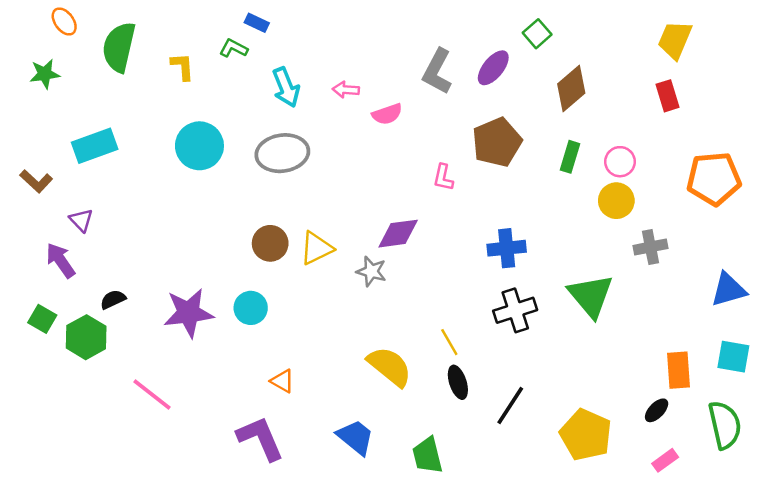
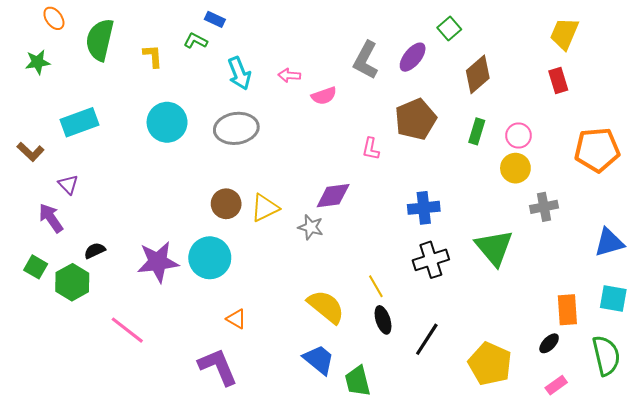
cyan circle: (251, 308) -> (210, 258), size x1.5
blue trapezoid: (355, 437) -> (319, 360), moved

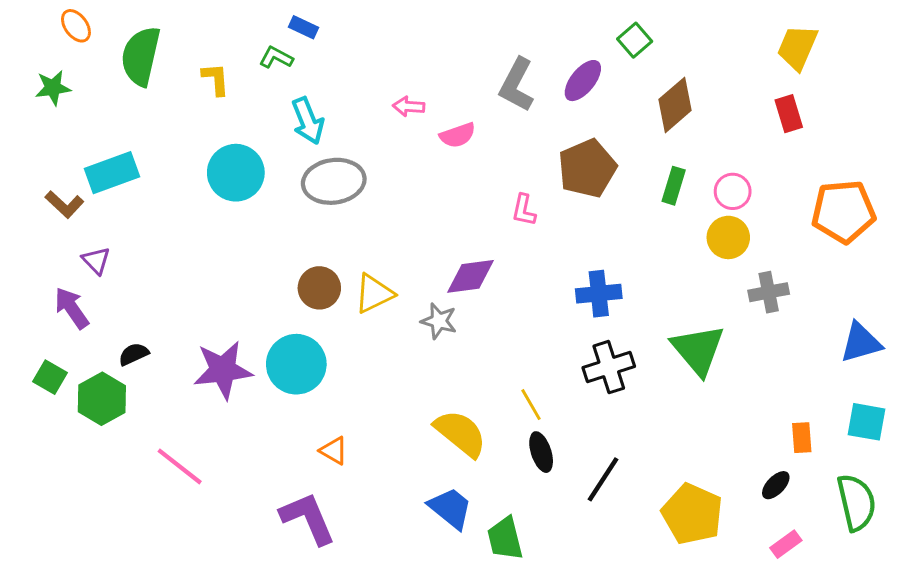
cyan arrow: (239, 73) -> (308, 121), moved
brown L-shape: (31, 152) -> (64, 204), moved
orange rectangle: (567, 310) -> (802, 438), size x0.7

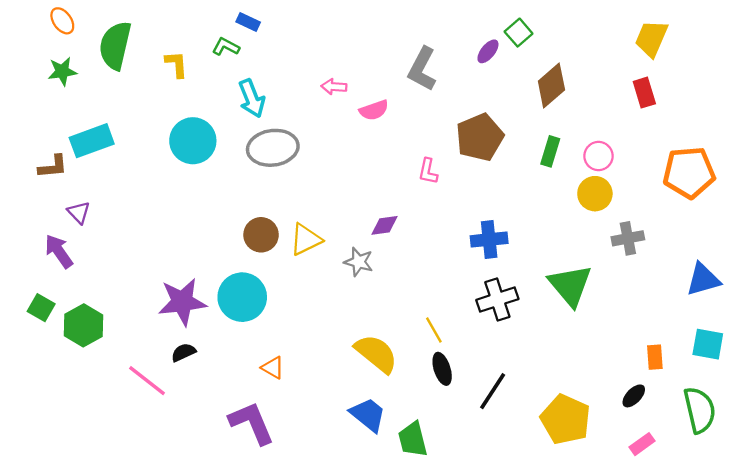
purple ellipse: (583, 81) -> (488, 51), moved, size x0.7
green star: (53, 88) -> (62, 71), moved
brown L-shape: (64, 204) -> (53, 167), turned -48
purple diamond: (471, 276) -> (384, 225), size x0.7
black semicircle: (134, 354) -> (183, 352), moved

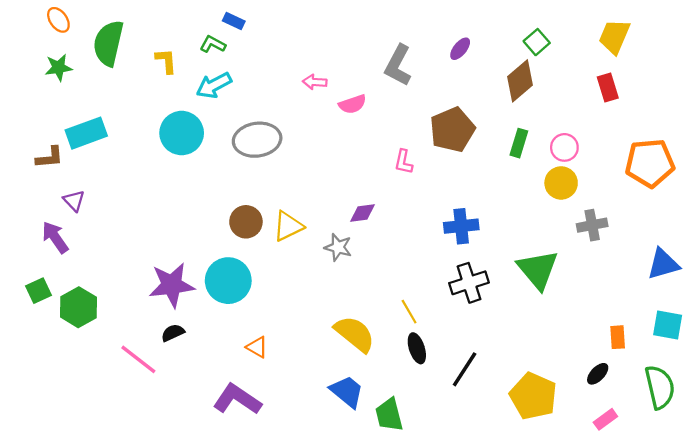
green square: (519, 33) -> (537, 42), moved
cyan arrow: (252, 98) -> (214, 85), moved, turned 84
green square: (41, 308) -> (39, 291), turned 35
purple L-shape: (252, 423) -> (237, 399), turned -33

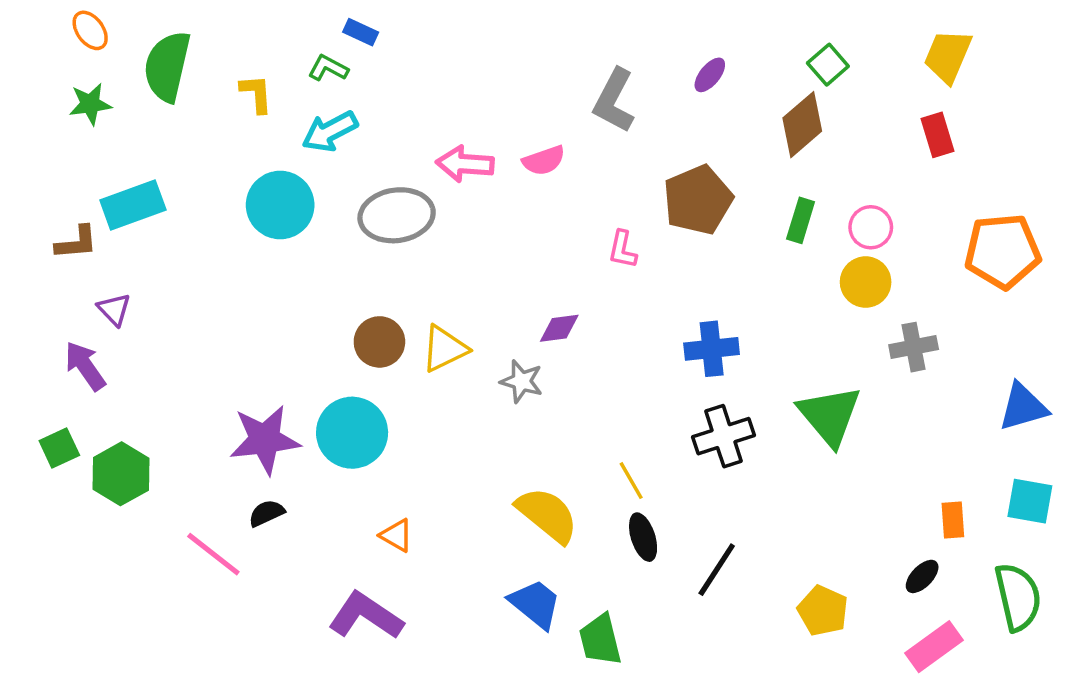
pink arrow: (315, 82) -> (465, 164), moved, size x1.5
yellow pentagon: (533, 396) -> (823, 611), size x0.7
pink rectangle: (605, 419) -> (934, 647), size x1.5

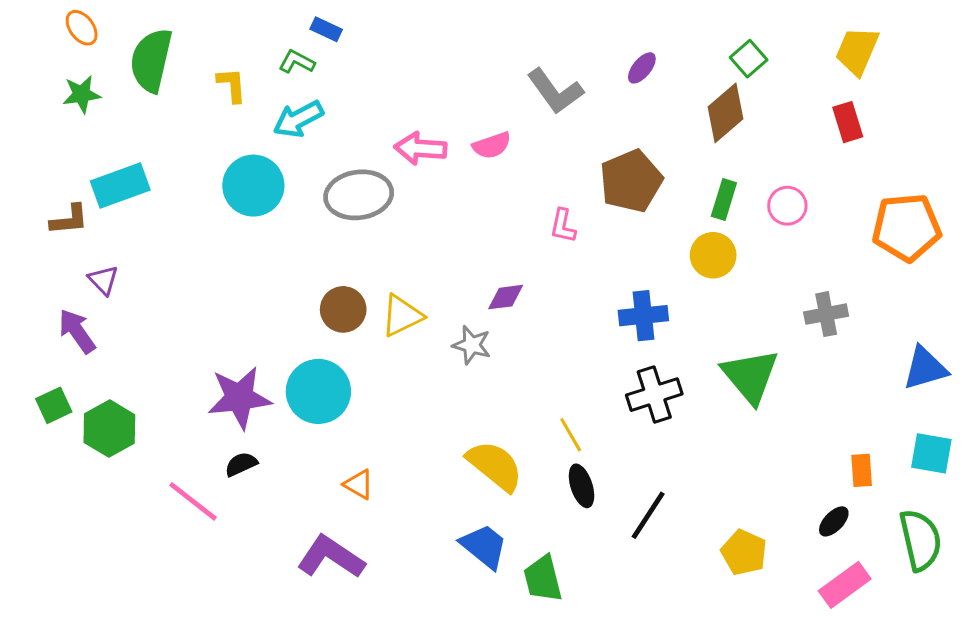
gray L-shape: (614, 101) -> (555, 91), turned -64
yellow circle: (866, 282) -> (713, 255), moved

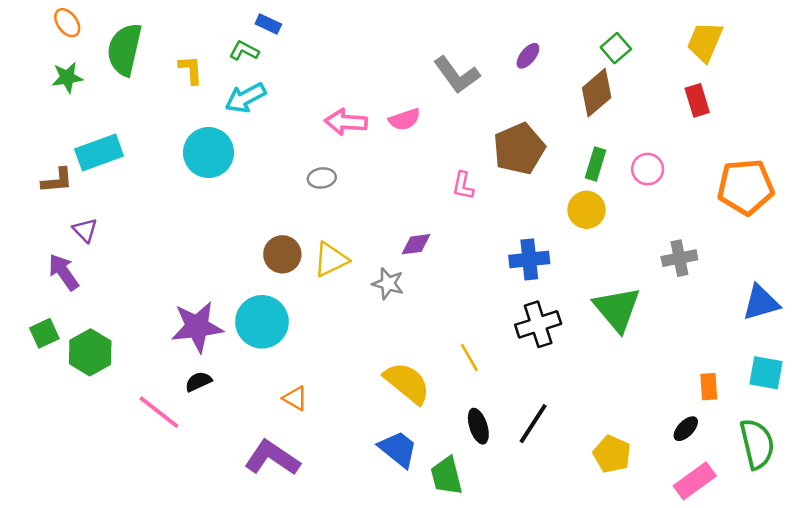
gray ellipse: (359, 195) -> (322, 178), moved, size x0.5
black ellipse: (582, 486) -> (478, 426), moved

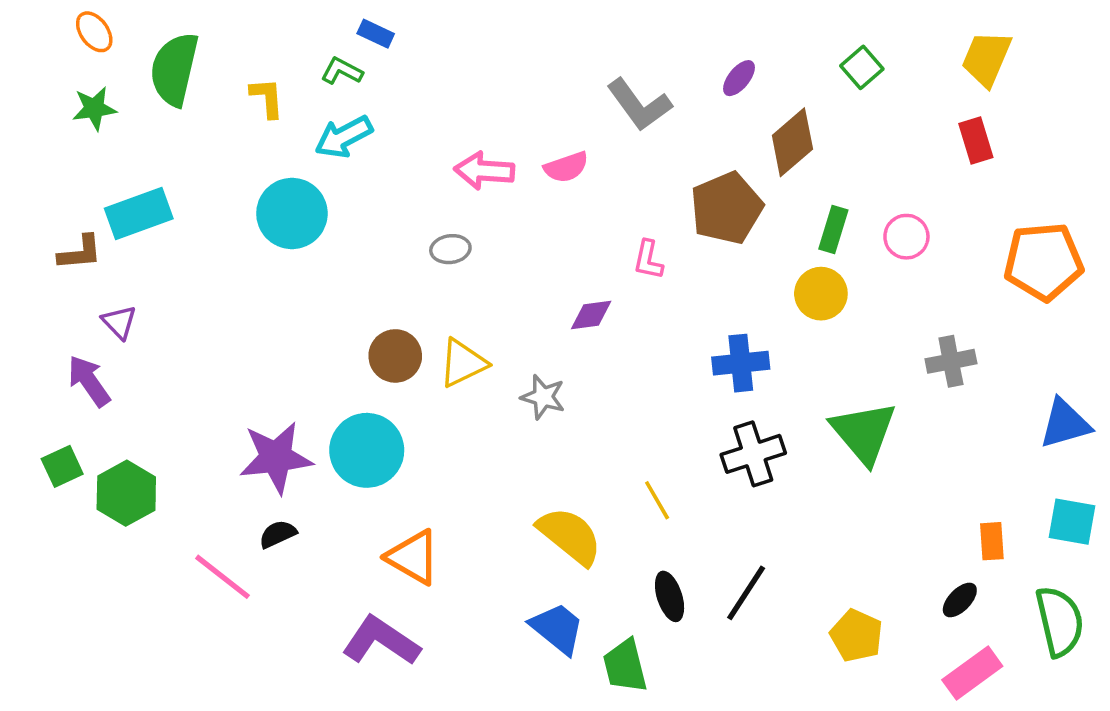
brown diamond: (597, 93) -> (792, 142), moved
purple diamond: (416, 244) -> (591, 315), moved
orange triangle: (295, 398) -> (413, 557), size x1.6

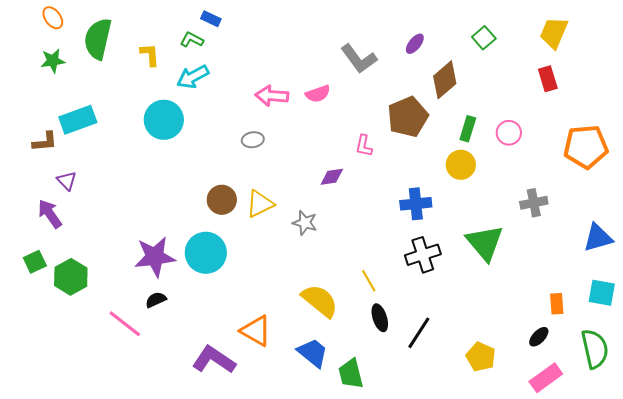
orange triangle: (413, 557) -> (256, 331), moved
black ellipse: (670, 596) -> (380, 318), moved

